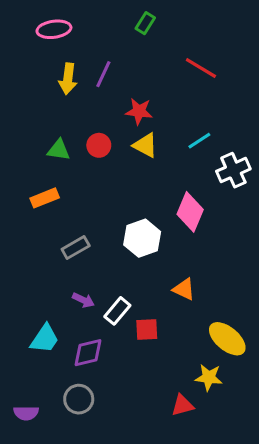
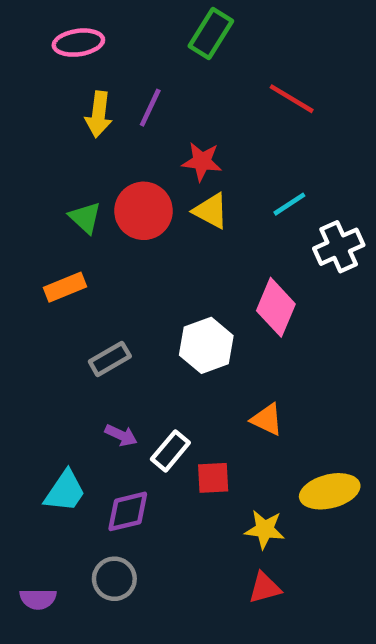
green rectangle: (145, 23) -> (211, 34), size x1.5
red circle: (99, 145) -> (144, 211), size x1.6
green triangle: (59, 150) -> (85, 218), turned 35
yellow ellipse: (227, 339) -> (330, 491), turned -54
yellow star: (209, 377) -> (265, 529), moved

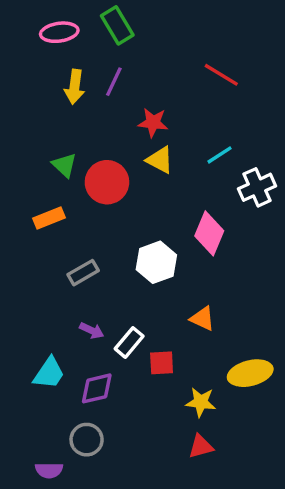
green rectangle: (211, 34) -> (117, 25), moved, turned -63
red circle: (144, 211) -> (107, 182), moved
purple semicircle: (38, 599) -> (49, 470), moved

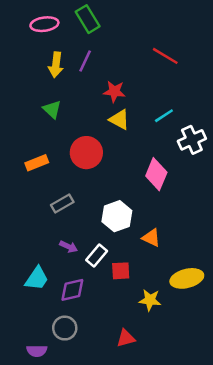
green triangle: (64, 165) -> (52, 109), moved
red circle: (107, 182) -> (86, 153), moved
white hexagon: (156, 262) -> (117, 216), moved
red triangle: (201, 446) -> (126, 338), moved

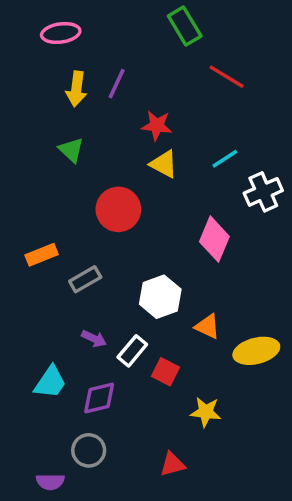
green rectangle: (88, 19) -> (185, 26), moved
orange rectangle: (37, 163) -> (42, 255), moved
red square: (121, 271) -> (166, 372), turned 30
yellow ellipse: (187, 278) -> (256, 351), moved

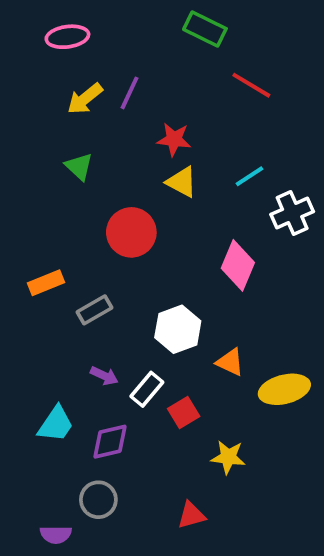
green rectangle: (185, 26) -> (205, 29), turned -33
yellow arrow: (76, 89) -> (85, 99), turned 44
red square: (166, 372) -> (184, 413), turned 32

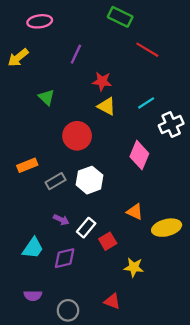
yellow arrow: (85, 99) -> (18, 58), moved
white hexagon: (178, 329) -> (90, 180), moved
gray circle: (98, 500) -> (68, 310), moved
red triangle: (191, 515) -> (112, 301), turned 36
purple semicircle: (56, 535) -> (33, 296), moved

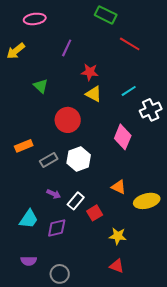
red triangle: (112, 301) -> (117, 266), moved

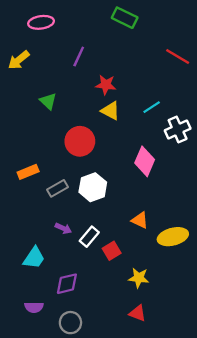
red line: (130, 44) -> (178, 57), moved
purple diamond: (57, 228) -> (67, 284), moved

